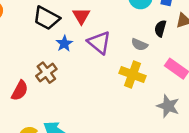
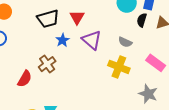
black trapezoid: (46, 18) -> (48, 19), turned -45
black semicircle: (160, 28) -> (142, 20), moved

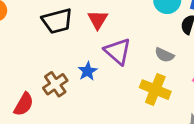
blue star: (63, 40) -> (88, 71), moved

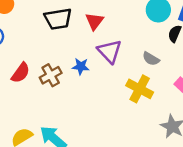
blue star: (88, 71) -> (81, 66), turned 30
red semicircle: (24, 104) -> (20, 73), moved

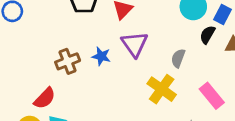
gray semicircle: (151, 59) -> (178, 58), turned 72
red semicircle: (20, 73) -> (45, 98), moved

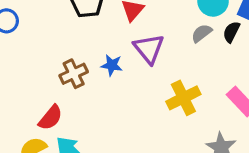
gray semicircle: (178, 58) -> (202, 33), moved, turned 36
yellow cross: (162, 89) -> (183, 98), turned 32

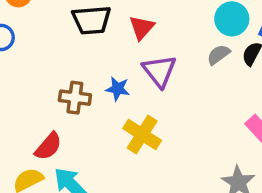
brown cross: (74, 74) -> (75, 98), turned 32
yellow cross: (183, 98) -> (142, 134), moved, turned -32

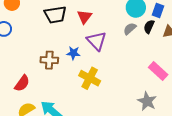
red semicircle: (48, 146) -> (22, 83), moved

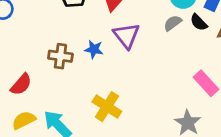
black semicircle: (149, 27) -> (199, 22), turned -72
yellow cross: (90, 78) -> (107, 107), moved

